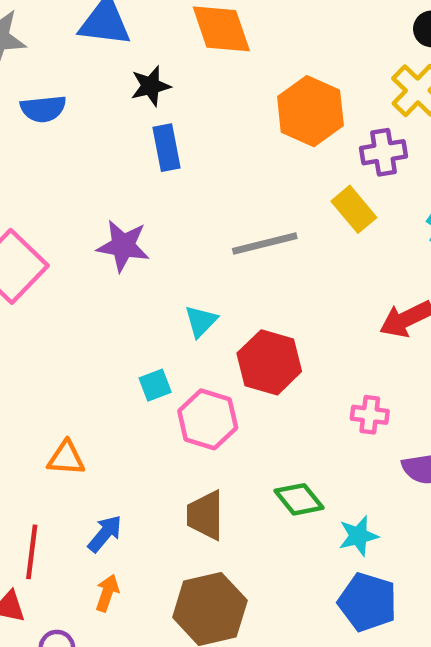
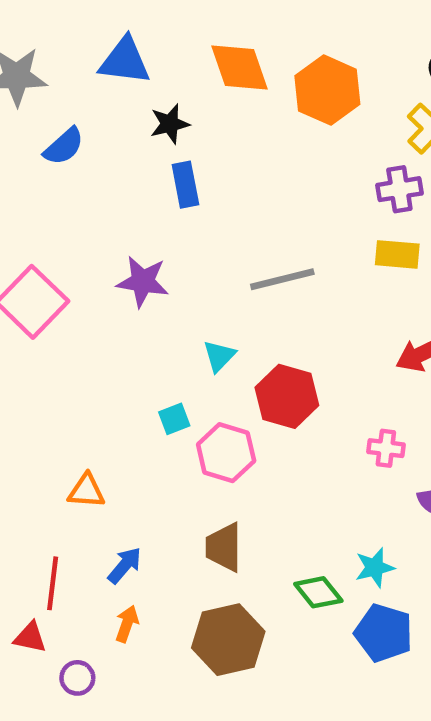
blue semicircle: (43, 109) -> (64, 146), turned -36
orange hexagon: (310, 111) -> (327, 90), moved
yellow rectangle: (354, 209) -> (397, 254), moved, turned -45
green diamond: (299, 499) -> (318, 592), moved

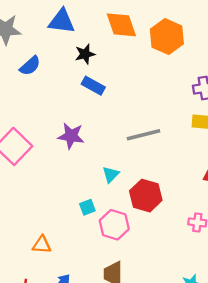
blue rectangle: (185, 185) -> (93, 86), turned -50

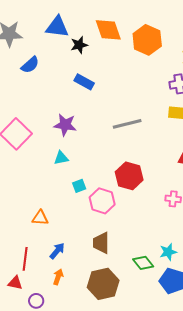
black star: (85, 54) -> (79, 45), moved
cyan triangle: (111, 174) -> (61, 158), moved, turned 35

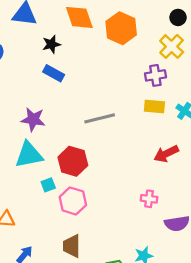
black star: (79, 45) -> (51, 44), moved
cyan triangle: (61, 158) -> (29, 155), size x1.8
red hexagon: (129, 176) -> (73, 161), moved

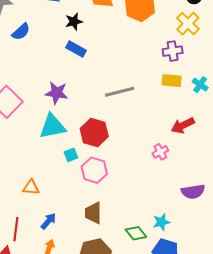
pink cross: (149, 199) -> (160, 152), moved, turned -35

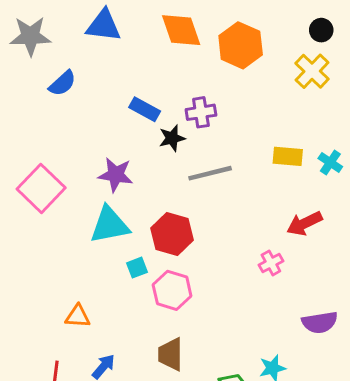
black star: (74, 22) -> (172, 138), moved
purple cross: (173, 51) -> (201, 112), moved

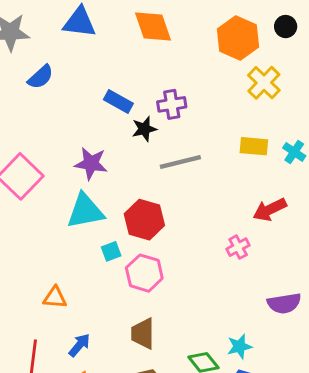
orange hexagon: (241, 45) -> (238, 38), moved
yellow cross: (312, 71) -> (264, 83), moved

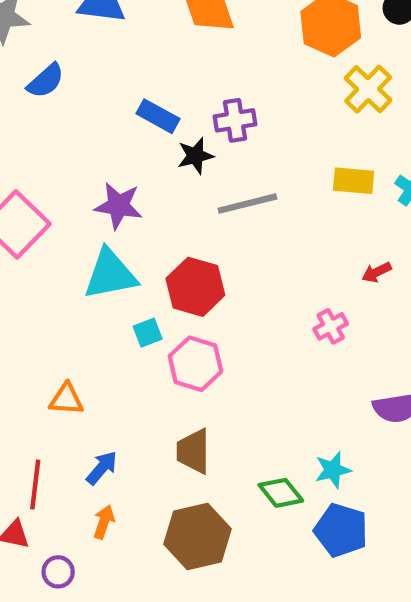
red arrow: (270, 210) -> (376, 272), size x0.6

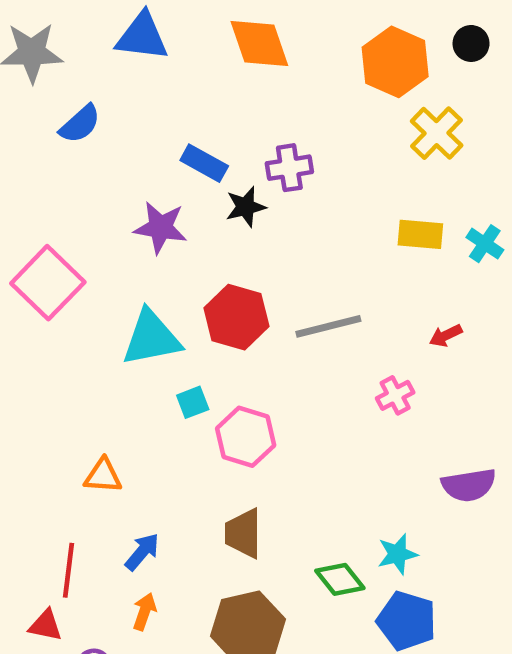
gray line: (247, 204) -> (328, 326), moved
purple star: (118, 206) -> (161, 227), moved
red hexagon: (195, 287) -> (236, 317), moved

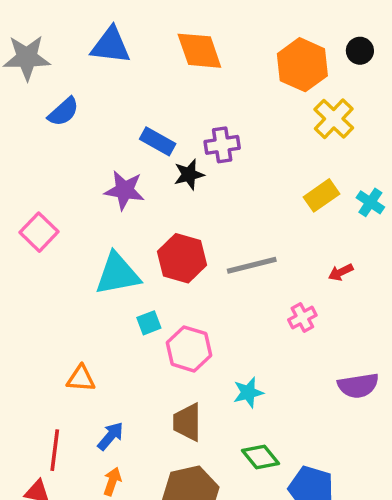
yellow rectangle: (420, 234) -> (322, 195), turned -40
pink square: (48, 283) -> (39, 232), size x0.7
cyan star: (397, 554) -> (248, 393), moved

